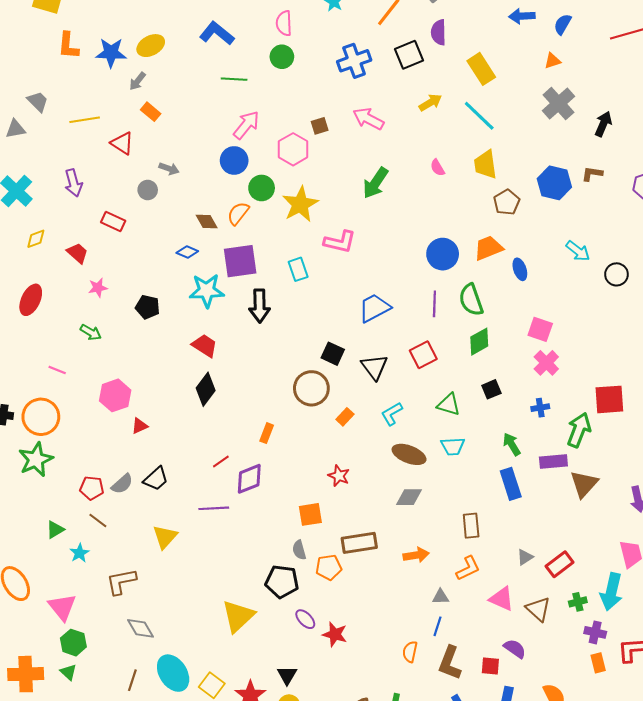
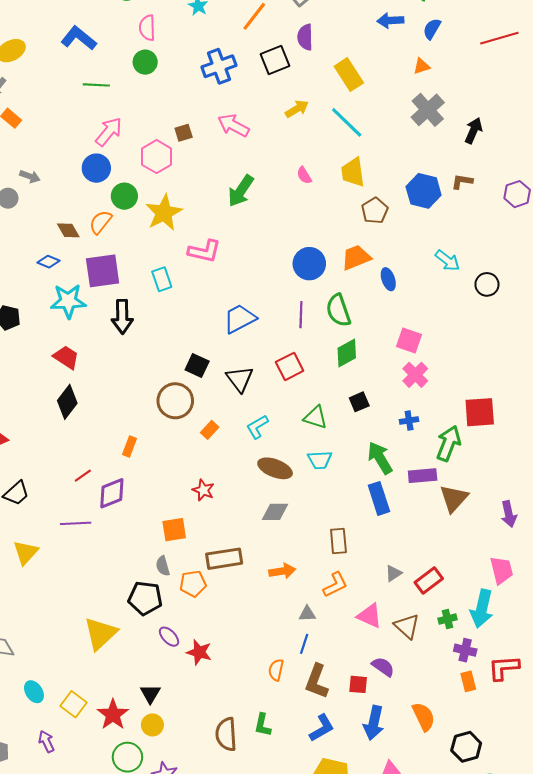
green arrow: (512, 444) -> (380, 458), size x1.4
cyan ellipse: (173, 673) -> (34, 692), size x0.6

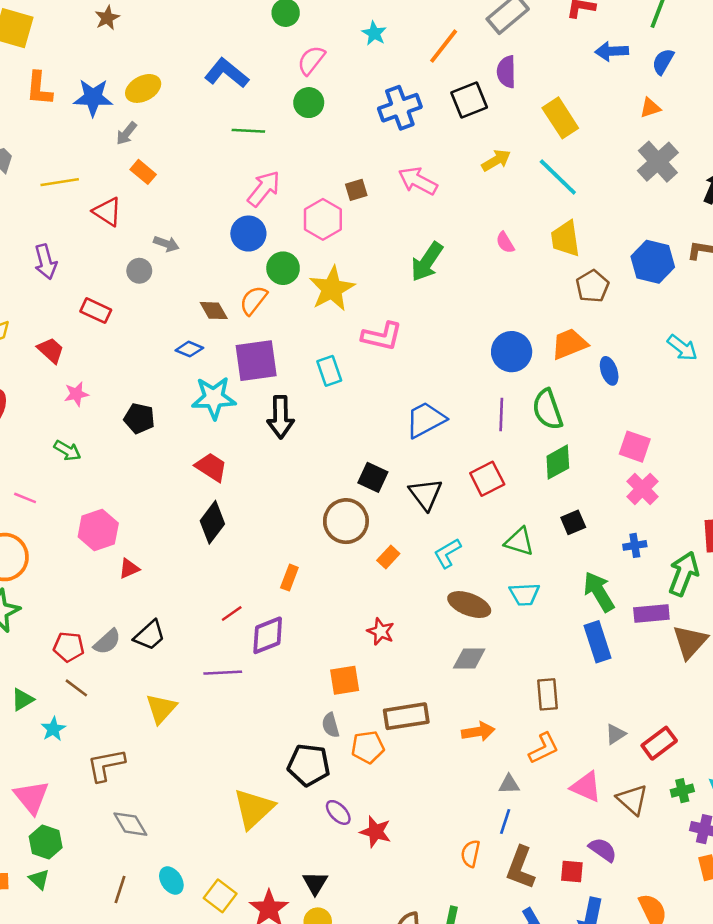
pink semicircle: (147, 28) -> (311, 60), turned 40

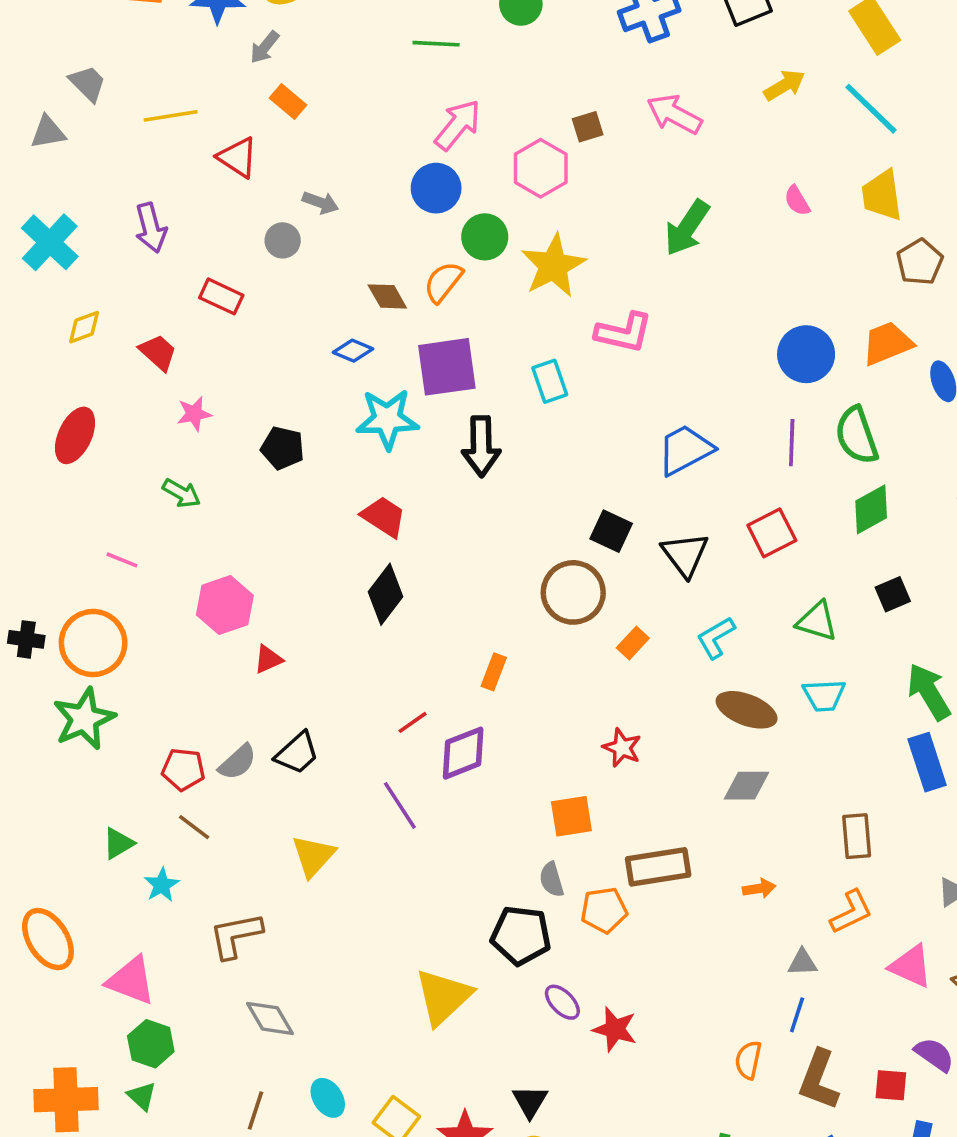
purple line: (223, 673) -> (400, 805), turned 60
orange arrow: (478, 732) -> (759, 888), size x0.7
pink triangle: (31, 797) -> (131, 981), turned -30

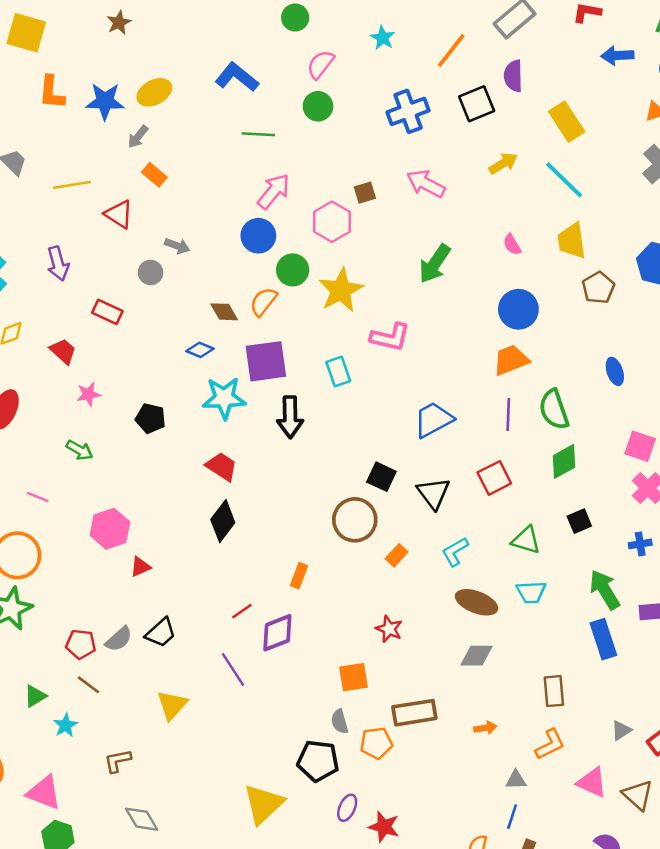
orange trapezoid: (887, 343) -> (511, 360), moved
blue circle: (806, 354) -> (518, 309), moved
brown L-shape: (236, 935) -> (118, 761), size x0.7
purple ellipse: (562, 1002) -> (347, 808), turned 68

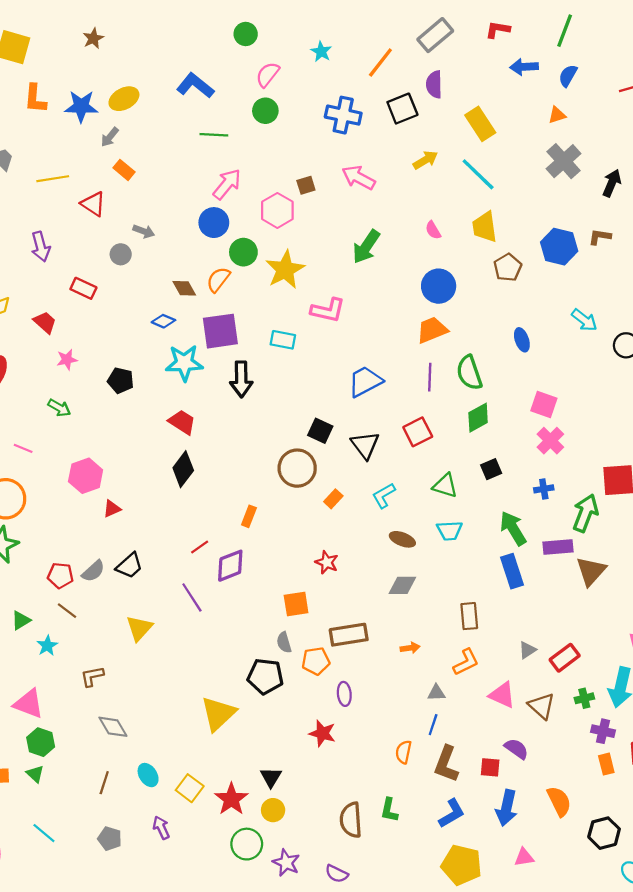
blue cross: (408, 111) -> (343, 115), turned 32
cyan rectangle: (338, 371) -> (283, 340), turned -60
brown ellipse: (477, 602) -> (402, 539), size x0.7
purple ellipse: (347, 808) -> (344, 694), moved, turned -30

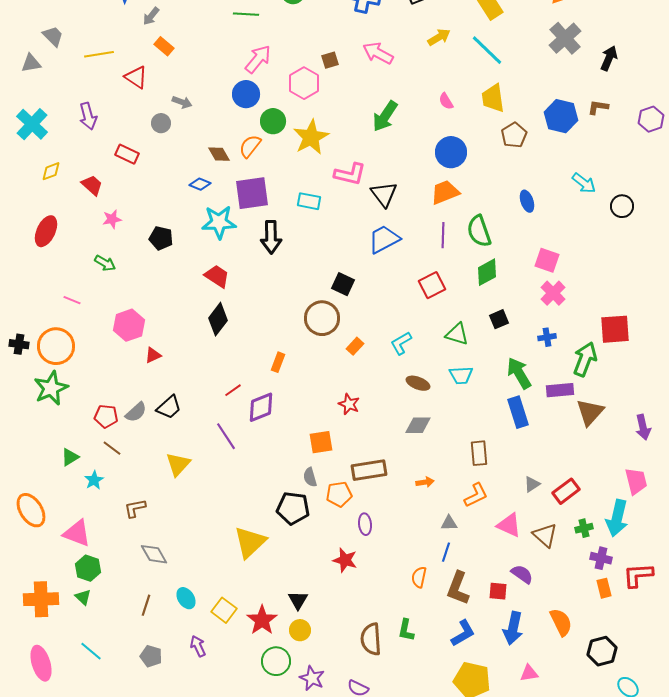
black triangle: (365, 445) -> (384, 194), moved

